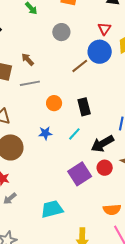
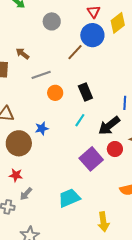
gray line: (30, 83) -> (41, 75), moved
blue star: (45, 133) -> (42, 128), moved

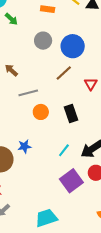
red triangle: (94, 12) -> (91, 84), moved
blue circle: (92, 35) -> (73, 46), moved
cyan line: (80, 120) -> (64, 150), moved

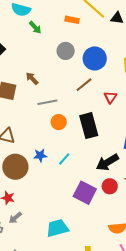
black rectangle: (71, 114) -> (89, 126), size x1.4
cyan line: (64, 150) -> (64, 159), moved
purple square: (71, 181) -> (85, 193), turned -30

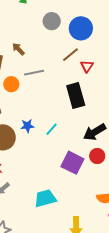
red triangle: (110, 97) -> (87, 66), moved
orange circle: (59, 122) -> (11, 84), moved

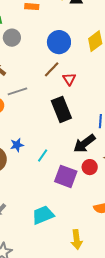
gray circle: (52, 21) -> (12, 38), moved
cyan line: (52, 129) -> (43, 155), moved

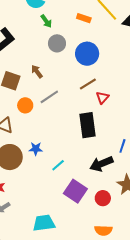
blue circle: (59, 42) -> (87, 54), moved
gray line: (17, 91) -> (49, 97), turned -30
red circle: (90, 167) -> (103, 198), moved

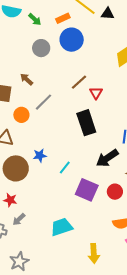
orange rectangle: (84, 18) -> (63, 18), turned -32
green arrow: (46, 21) -> (35, 19), moved
blue circle: (87, 54) -> (72, 40), moved

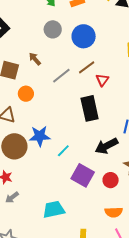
blue circle: (72, 40) -> (84, 36), moved
gray line: (43, 102) -> (61, 76), moved
blue star: (40, 156) -> (40, 136), size x1.5

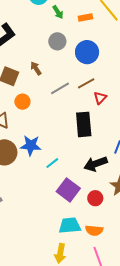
cyan trapezoid: (54, 210) -> (70, 226), moved

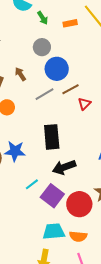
blue circle: (87, 52) -> (57, 69), moved
black rectangle: (84, 124) -> (52, 137), moved
cyan line: (52, 163) -> (32, 184), moved
black arrow: (96, 164) -> (64, 167), moved
red circle: (95, 198) -> (79, 204), size x1.6

